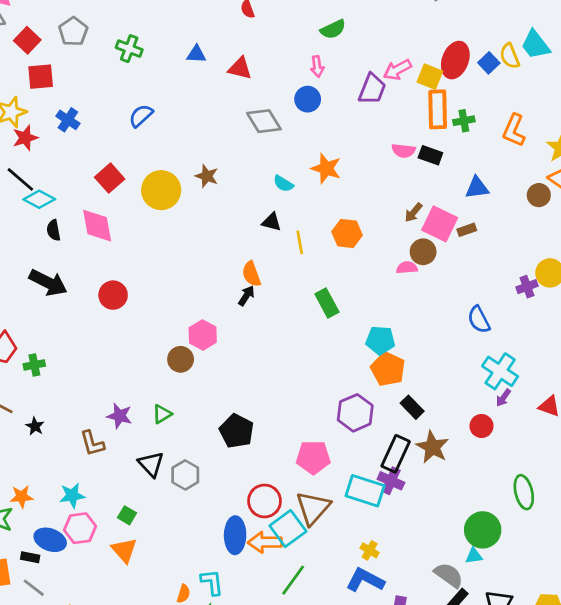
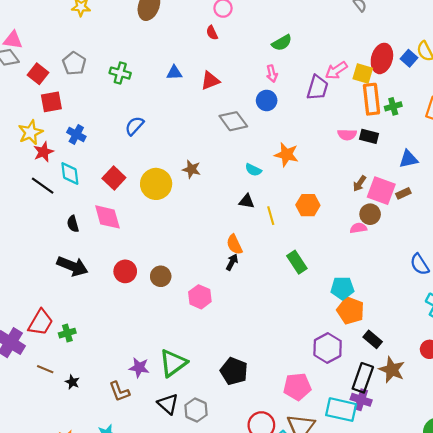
red triangle: (240, 68) -> (210, 81), turned -30
cyan diamond: (39, 199) -> (70, 173), moved, turned 60
brown circle: (181, 359) -> (161, 276), moved
green triangle: (162, 414) -> (173, 363), size x1.8

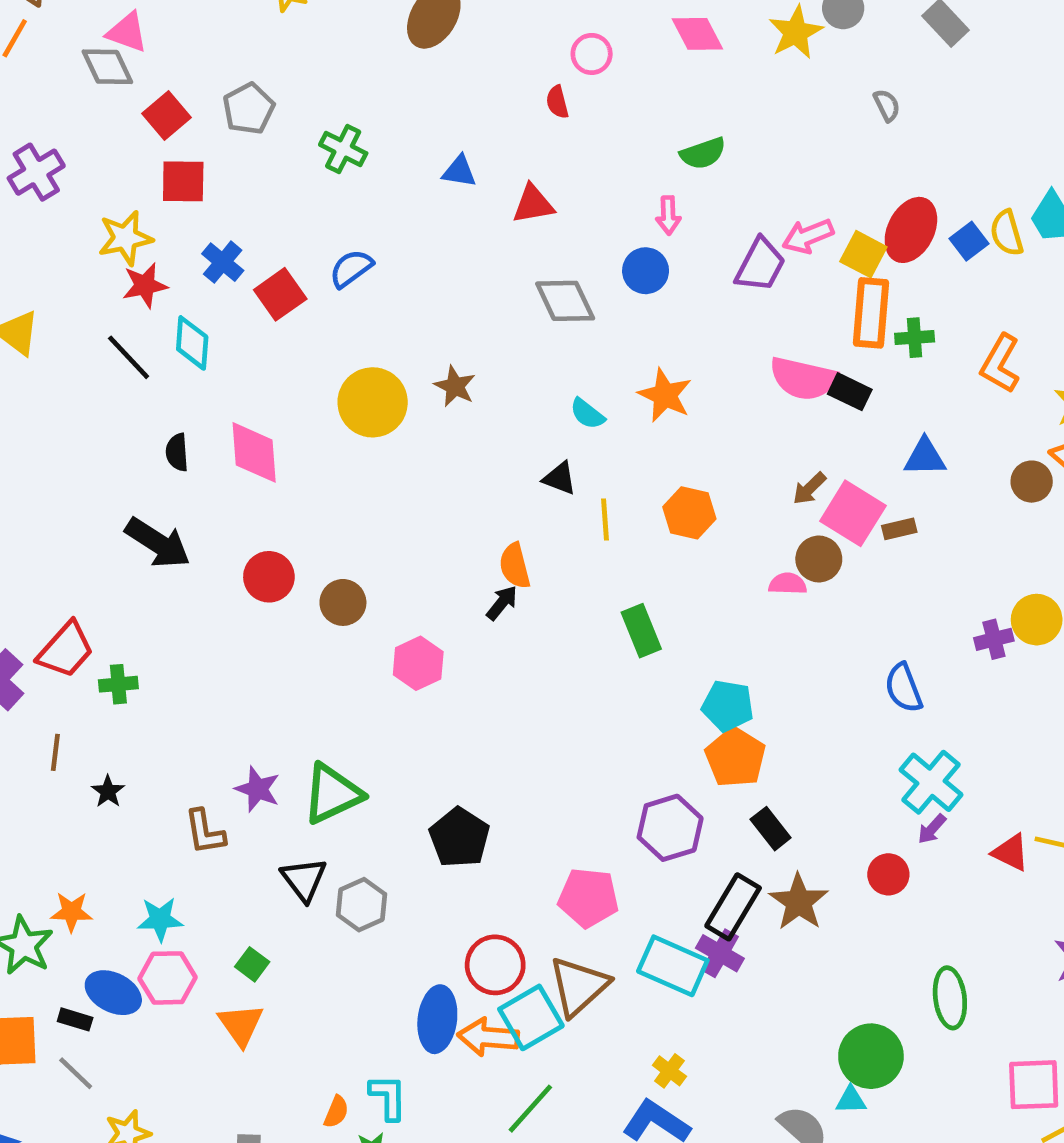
pink semicircle: (347, 135) -> (803, 379), size x1.6
red square: (114, 178) -> (280, 294), moved
brown line: (45, 369) -> (55, 752), turned 63

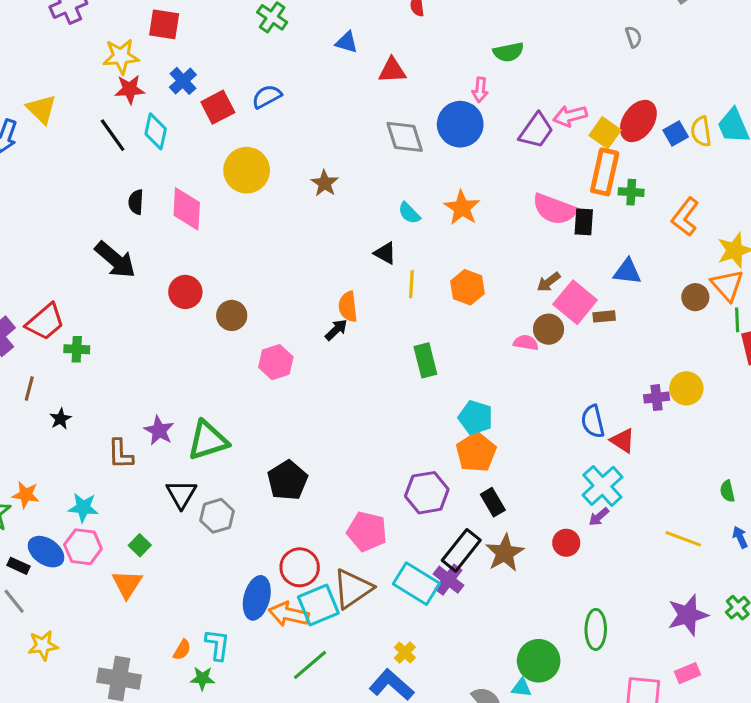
blue circle: (646, 271) -> (460, 124), size x1.5
black rectangle: (850, 392) -> (584, 222), turned 60
yellow circle: (373, 402) -> (247, 170), moved
red triangle: (1011, 853) -> (623, 441), moved

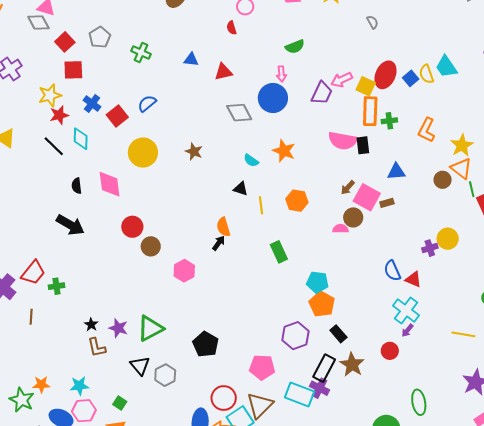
red circle: (185, 292) -> (132, 227), moved
black star: (60, 419) -> (91, 325), moved

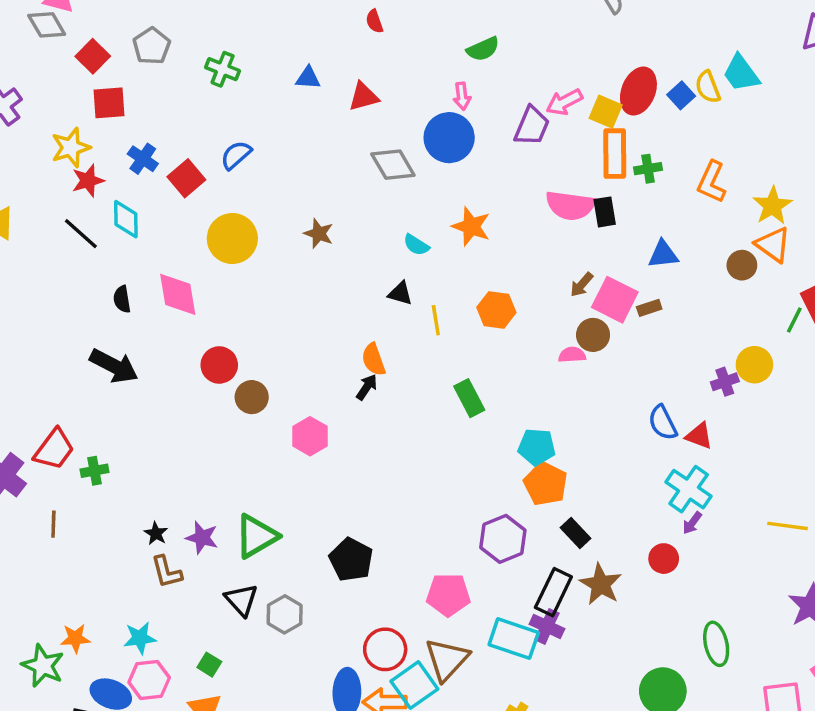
green line: (472, 189) -> (794, 320), moved, turned 42

